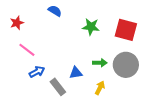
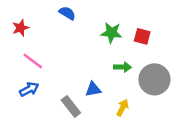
red square: (126, 30) -> (142, 36), moved, size x0.6
green arrow: (100, 63) -> (123, 67), moved
blue arrow: (37, 72) -> (29, 89), moved

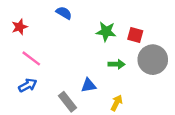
gray circle: (154, 79) -> (153, 60), moved

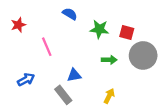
blue semicircle: (64, 13) -> (70, 14), moved
pink line: (31, 58) -> (47, 47), moved, turned 30
blue triangle: (88, 85) -> (74, 75), moved

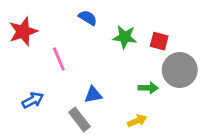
red star: (18, 25) -> (23, 32), size x1.5
green arrow: (109, 60) -> (148, 88), moved
yellow arrow: (109, 96) -> (137, 121), turned 40

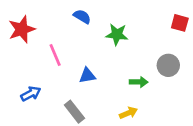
red square: (159, 41) -> (180, 23), moved
gray circle: (180, 70) -> (168, 65), size x0.7
blue triangle: (93, 95) -> (87, 76), moved

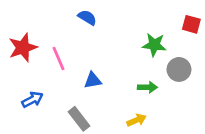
red star: (22, 29) -> (23, 48), moved
green star: (117, 34) -> (154, 45), moved

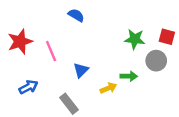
red square: (191, 24) -> (167, 37), moved
blue triangle: (93, 80) -> (81, 70), turned -35
yellow arrow: (137, 120) -> (108, 88), moved

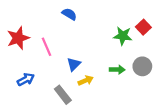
red square: (167, 37) -> (143, 27), moved, turned 32
gray circle: (156, 61) -> (142, 66), moved
yellow arrow: (108, 88) -> (86, 81), moved

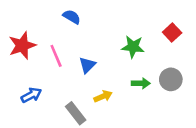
blue semicircle: (69, 14) -> (72, 17), moved
green star: (123, 36) -> (133, 47), moved
blue triangle: (74, 64) -> (87, 65), moved

